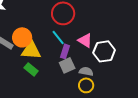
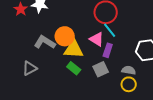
cyan line: (58, 37) -> (110, 30), moved
pink triangle: (85, 40) -> (97, 39), moved
gray square: (67, 65) -> (101, 69), moved

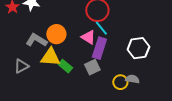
yellow triangle: (74, 49) -> (50, 57), moved
purple rectangle: (108, 50) -> (99, 48), size x1.5
gray semicircle: (129, 70) -> (132, 79), moved

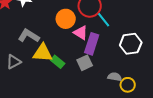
cyan line: (101, 28) -> (104, 20), moved
orange circle: (56, 34) -> (66, 19), moved
gray semicircle: (132, 79) -> (115, 77), moved
yellow circle: (120, 82) -> (128, 85), moved

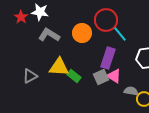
pink triangle: (81, 33) -> (114, 76), moved
gray L-shape: (29, 36) -> (49, 35), moved

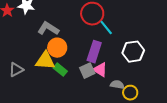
orange circle: (82, 33) -> (57, 48), moved
gray L-shape: (49, 35) -> (48, 29), moved

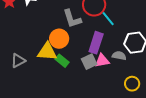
gray L-shape: (48, 29) -> (72, 19), moved, turned -140
pink triangle: (100, 70) -> (102, 61), turned -42
gray semicircle: (117, 85) -> (119, 56), moved

